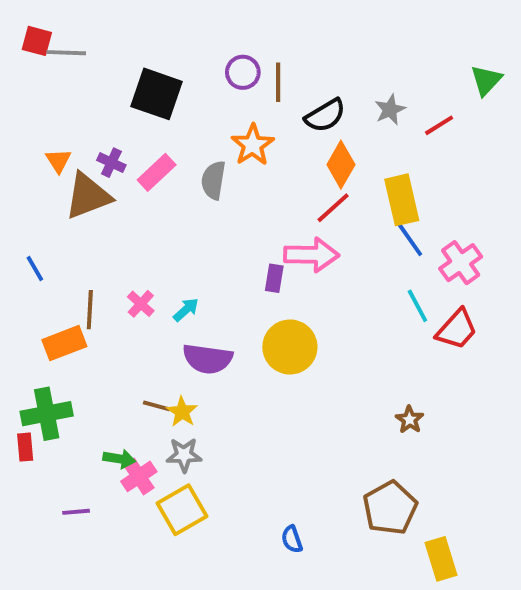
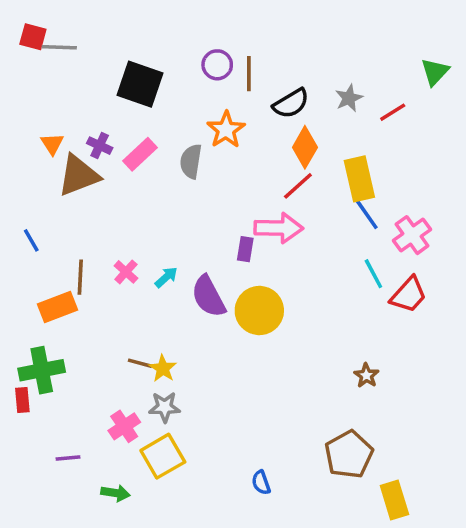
purple semicircle: (208, 359) -> (208, 296), moved, turned 54
green arrow: (119, 459) -> (115, 493), moved

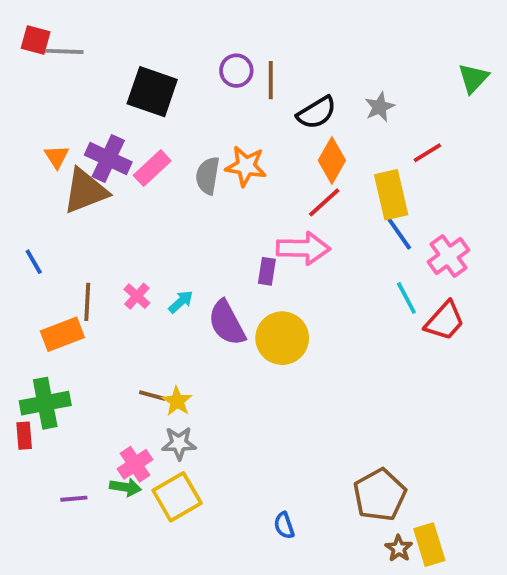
red line: (393, 112) -> (427, 153), moved
orange star: (226, 130) -> (246, 166), moved, turned -30
purple cross: (100, 146) -> (108, 158), size x1.6
brown star: (366, 375) -> (399, 548), moved
green arrow: (115, 493) -> (125, 487), moved

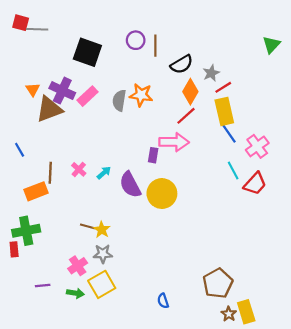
gray star: (380, 107) -> (211, 73), moved
red line: (427, 153) -> (223, 87), moved
green arrow: (125, 487) -> (75, 293), moved

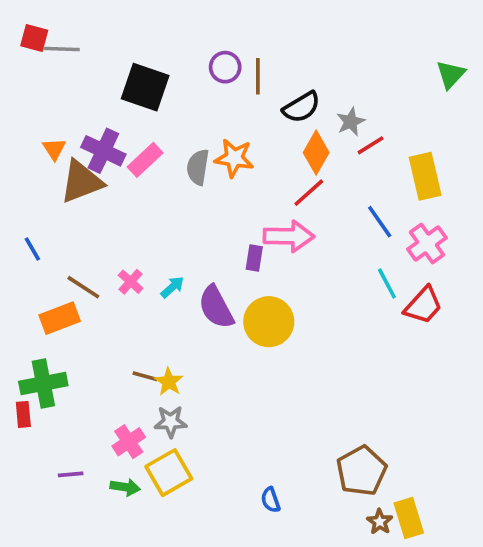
yellow rectangle: (224, 111) -> (425, 176), moved
brown line: (50, 173) -> (83, 287), turned -60

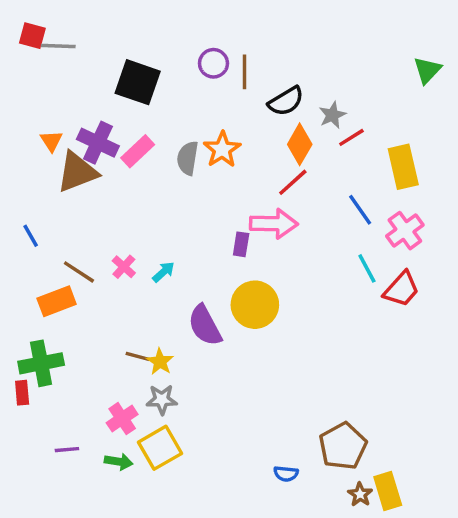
orange star: (234, 158) -> (222, 149), turned 30
purple semicircle: (216, 307) -> (205, 325), moved
blue semicircle: (271, 500) -> (286, 474), moved, turned -65

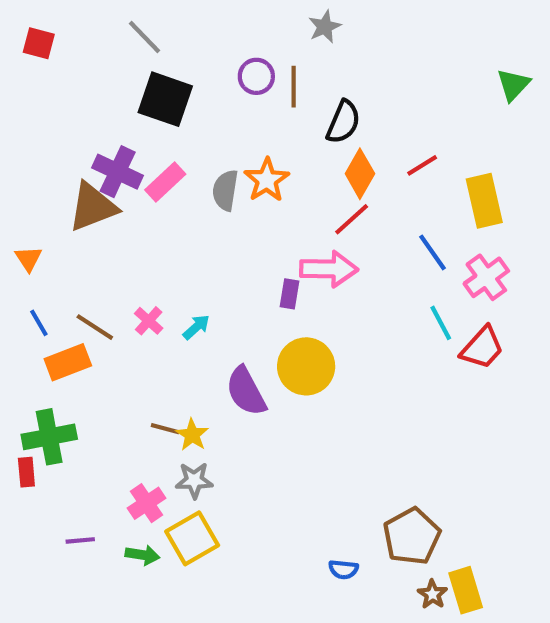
gray line: (58, 46) -> (144, 37), moved, turned 44
black semicircle: (286, 101) -> (343, 122), turned -36
gray star: (332, 115) -> (325, 27), moved
orange triangle: (51, 141) -> (28, 259), moved
blue line: (31, 236) -> (39, 323), moved

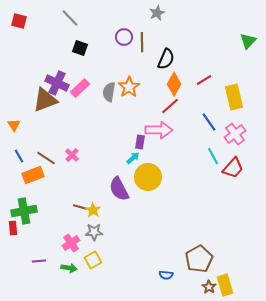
black square: (165, 99) -> (80, 48), size x0.6
cyan arrow: (196, 327) -> (133, 158), moved
yellow square: (192, 538) -> (93, 260), size x0.7

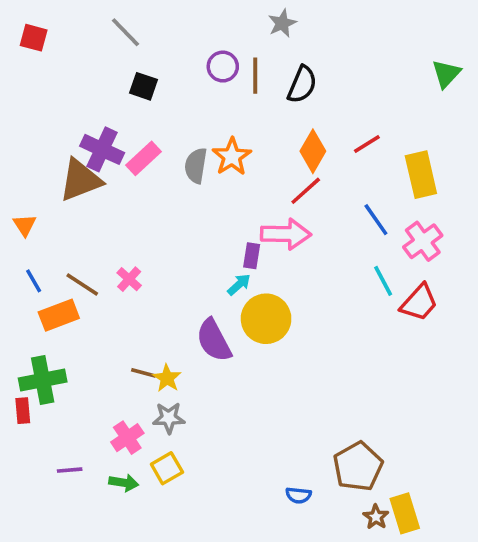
black semicircle: (166, 59) -> (302, 85), moved

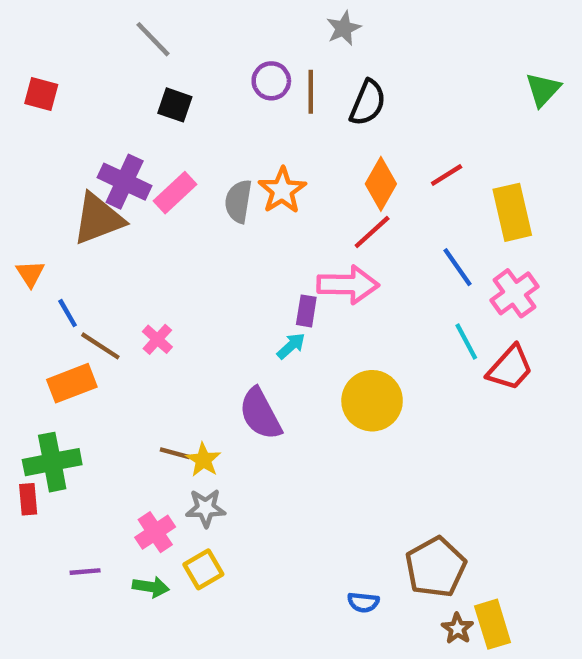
red square: (34, 38) -> (41, 94), moved
blue line: (34, 281) -> (68, 313), moved
yellow circle: (266, 319) -> (372, 401), moved

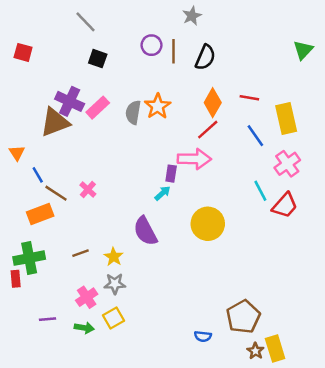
red line: (447, 175) -> (249, 98), turned 42
blue line: (457, 267) -> (255, 136), moved
brown line: (175, 453) -> (81, 253), moved, turned -35

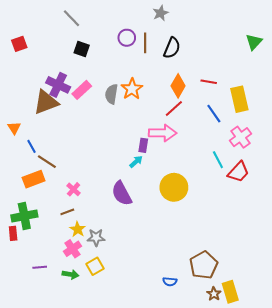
red square: (23, 52) -> (19, 44), turned -35
pink cross: (88, 190) -> (74, 189), moved
yellow star: (114, 257) -> (78, 229), moved

